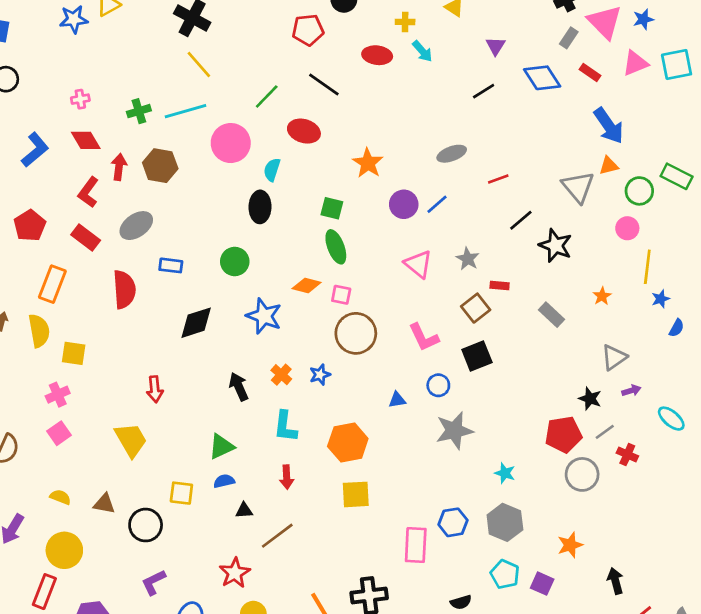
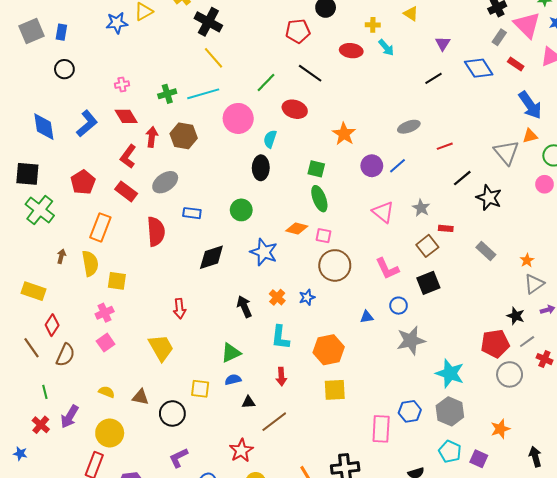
orange star: (602, 296) -> (527, 260), moved
cyan star: (505, 473) -> (450, 373), size x1.8

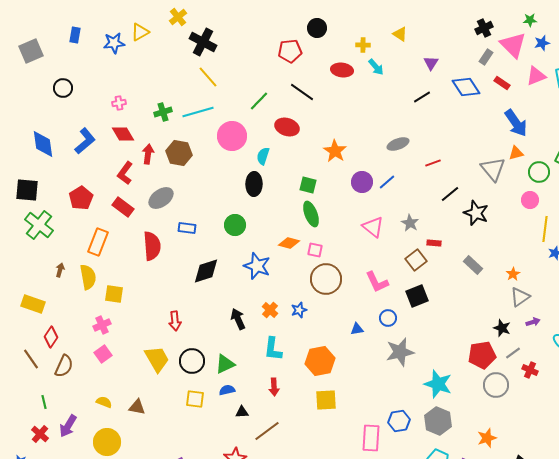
blue rectangle: (61, 32) -> (75, 35), moved
black circle: (172, 413) -> (192, 361), moved

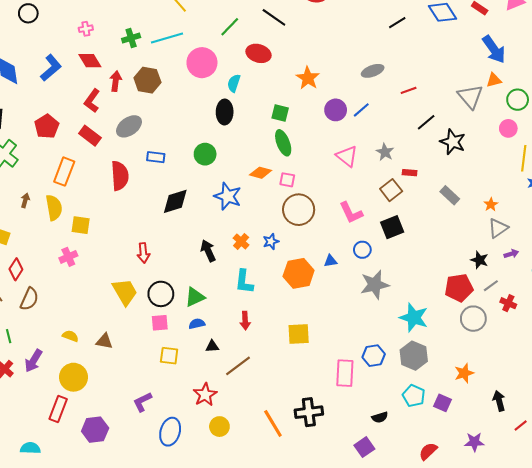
pink square: (103, 354) -> (160, 323), moved, turned 30
orange hexagon: (320, 361) -> (299, 273), moved
yellow square: (195, 399) -> (169, 356), moved

